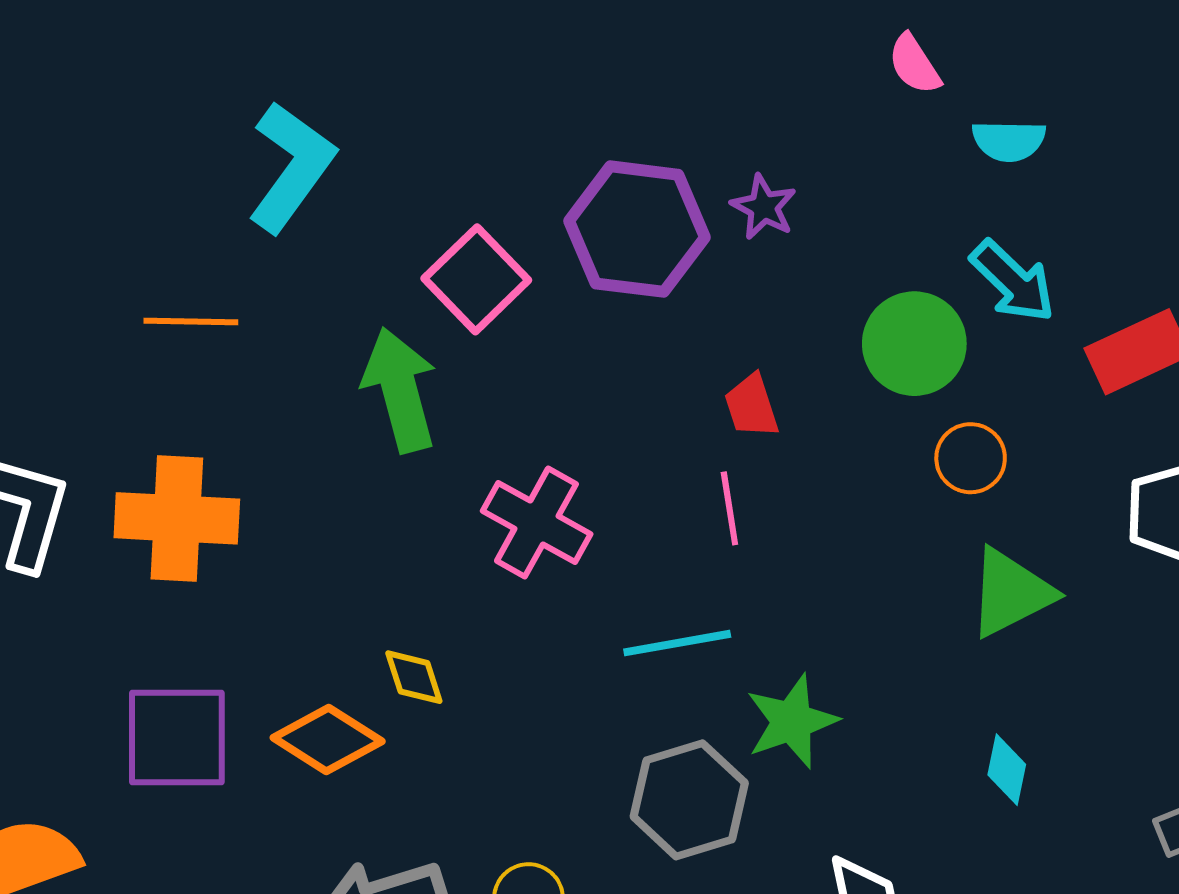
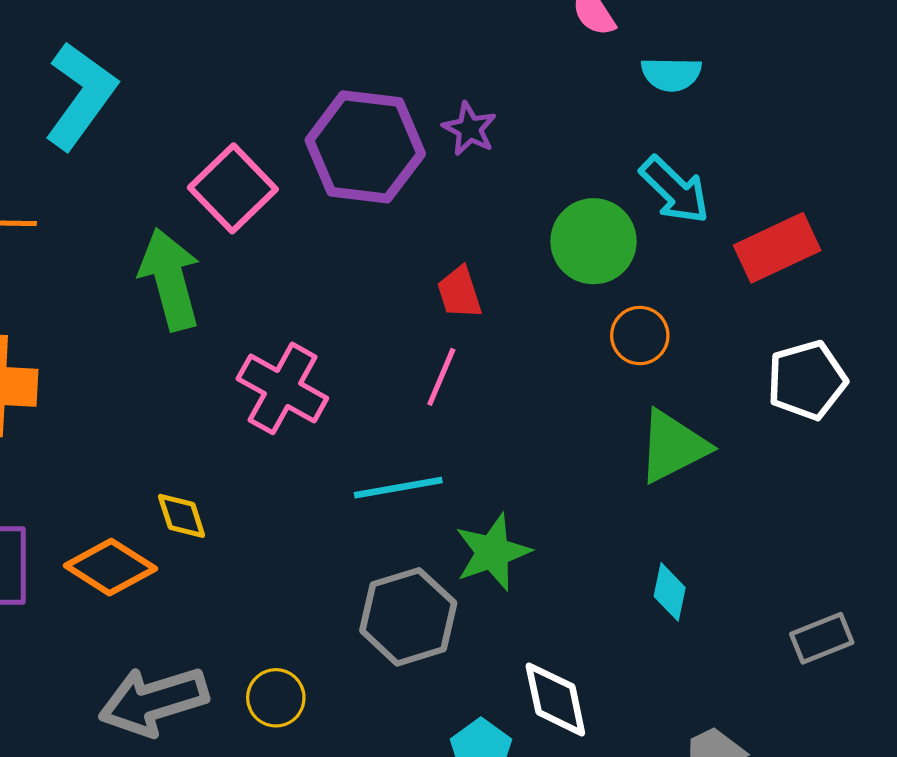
pink line: (729, 508) -> (441, 377), turned 32

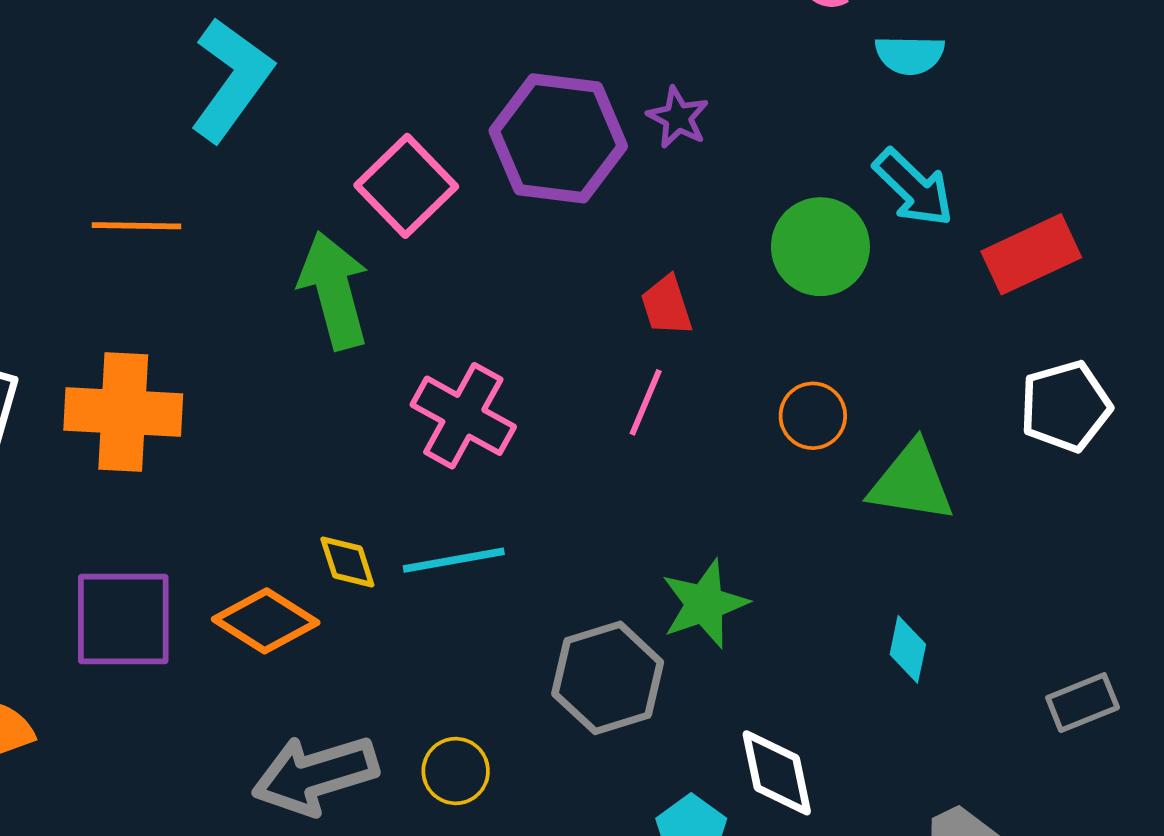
orange circle: (640, 336) -> (813, 416), moved
green triangle: (673, 446) -> (912, 482), turned 36
cyan line: (398, 488) -> (454, 560), moved

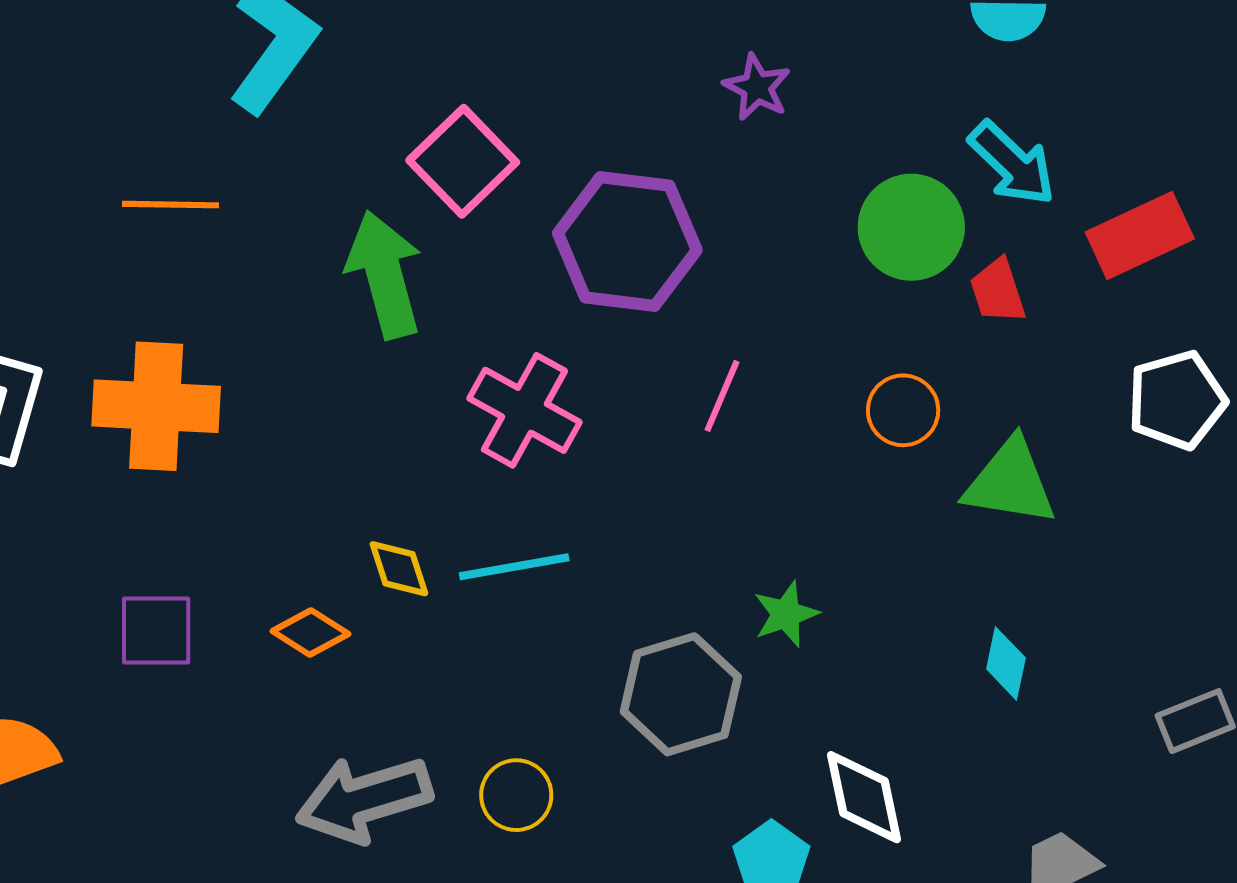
purple hexagon: (558, 138) -> (627, 242), moved
red trapezoid: (667, 306) -> (998, 291), moved
green star: (705, 604) -> (786, 614), size x0.7
purple square: (123, 619) -> (156, 630), size x0.7
orange diamond: (266, 621) -> (310, 633), size x0.7

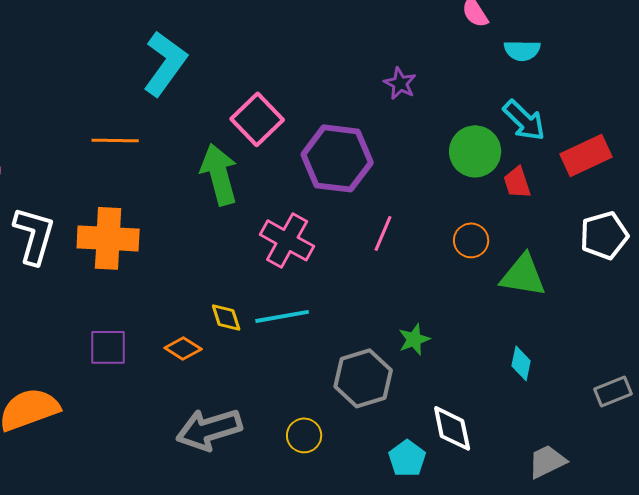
yellow circle: (516, 795) -> (304, 435), moved

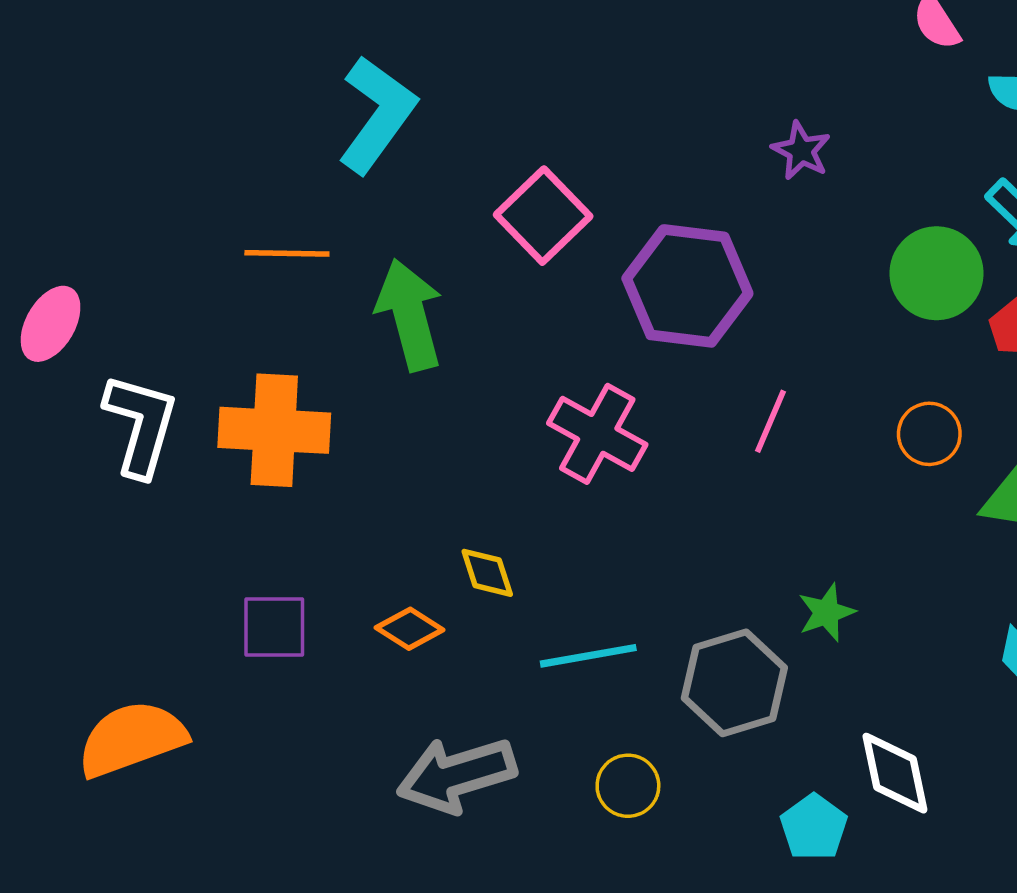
green arrow: (219, 174) -> (410, 315), moved
cyan line: (282, 316) -> (588, 656), moved

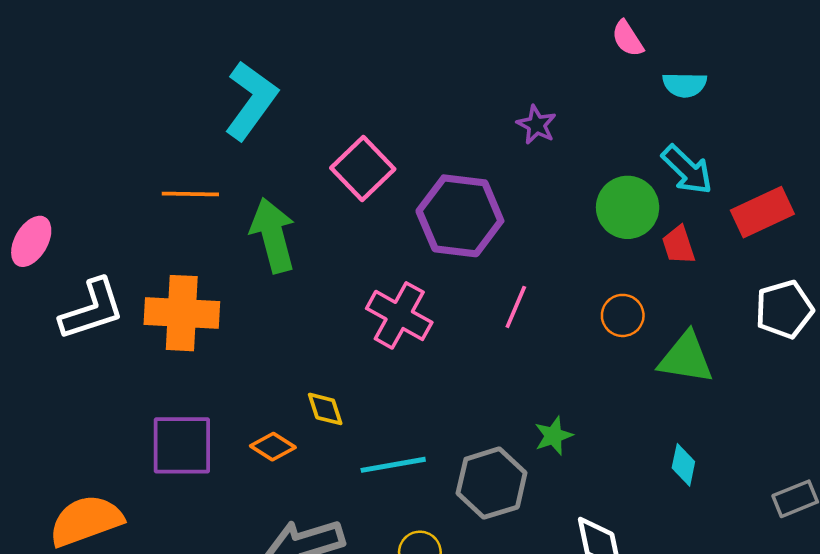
white L-shape: (141, 425) -> (92, 309), turned 56
purple square: (274, 627) -> (182, 445), size x1.4

